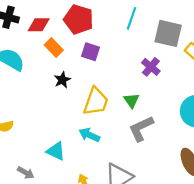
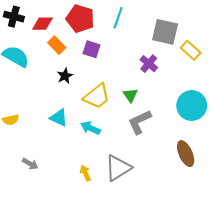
cyan line: (131, 18) -> (118, 18), moved
yellow trapezoid: (96, 101) -> (97, 96), turned 32
cyan triangle: (56, 151) -> (59, 118), moved

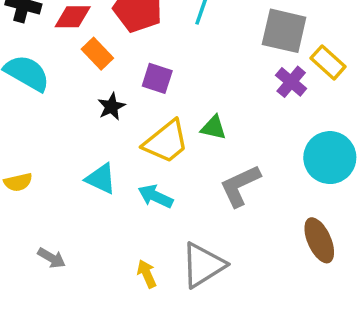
purple square: (91, 49) -> (157, 78), moved
purple cross: (149, 64) -> (291, 82), moved
green triangle: (130, 95) -> (214, 128), moved, turned -42

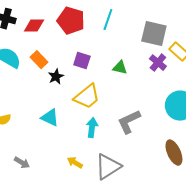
orange rectangle: (97, 54) -> (39, 60), moved
green triangle: (214, 128) -> (120, 68), moved
cyan arrow: (155, 196) -> (92, 128), moved, turned 72
yellow arrow: (147, 274) -> (75, 163), moved, turned -35

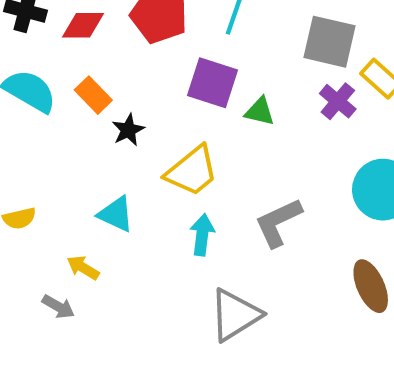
purple square: (82, 61) -> (212, 83), moved, size x1.4
yellow arrow: (75, 163) -> (83, 268), moved

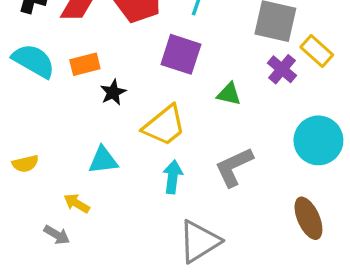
orange rectangle: (93, 95) -> (85, 64), turned -60
green triangle: (260, 111) -> (229, 94), moved
cyan triangle: (116, 214) -> (103, 160), turned -32

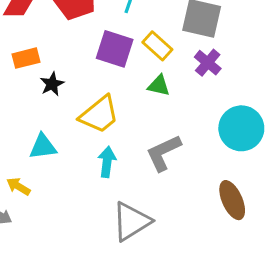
yellow rectangle: (317, 51) -> (157, 46), moved

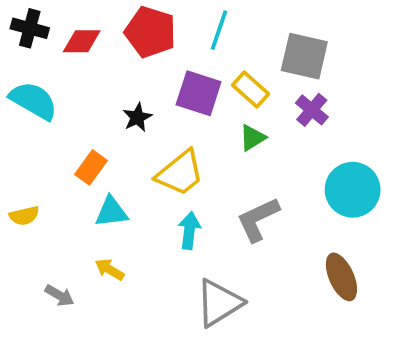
orange rectangle: (26, 58) -> (91, 167), moved, turned -40
black star: (52, 84) -> (137, 117), moved
green triangle: (159, 86) -> (252, 138), turned -45
yellow arrow: (18, 186) -> (110, 269), moved

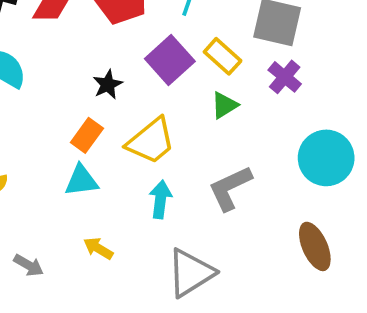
purple square: (199, 93) -> (170, 60), turned 30
orange rectangle: (91, 167) -> (87, 135), moved
yellow arrow: (110, 269) -> (98, 248), moved

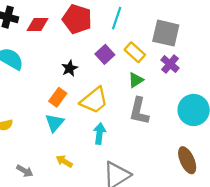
purple square: (170, 60) -> (105, 54), size x0.7
cyan triangle: (81, 181) -> (55, 123), turned -42
gray L-shape: (230, 188) -> (139, 111), moved, turned -52

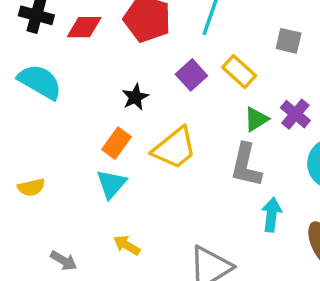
gray square: (166, 33) -> (289, 41), size x0.6
purple cross: (170, 64) -> (295, 114), moved
green triangle: (136, 80) -> (256, 119), moved
cyan arrow: (99, 134) -> (272, 215), moved

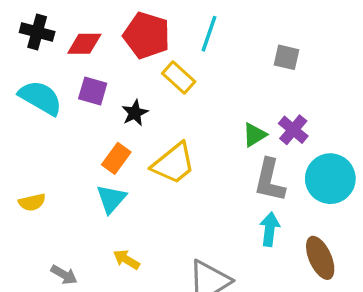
yellow rectangle: (239, 72) -> (179, 78), moved
purple square: (191, 75) -> (93, 91), moved, turned -32
gray L-shape: (246, 165) -> (270, 180), moved

